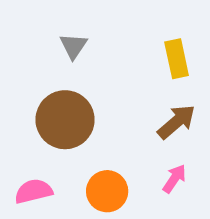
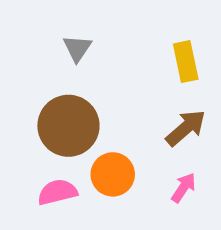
pink semicircle: (33, 191) -> (57, 192), moved
orange circle: (107, 191) -> (113, 174), moved

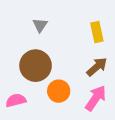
pink arrow: (184, 188) -> (96, 98), size x1.6
pink semicircle: (57, 192) -> (16, 100), moved

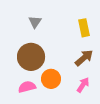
pink arrow: (96, 98) -> (83, 85), size x0.7
pink semicircle: (16, 100) -> (27, 87), moved

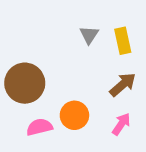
gray triangle: (35, 22) -> (89, 35), moved
brown circle: (31, 57) -> (25, 83), moved

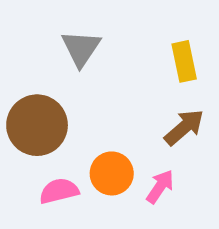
gray triangle: (89, 35) -> (81, 48), moved, size x1.4
pink arrow: (121, 124) -> (160, 187), moved

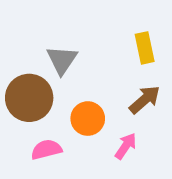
gray triangle: (81, 48) -> (62, 60), moved
orange circle: (112, 173) -> (88, 119), moved

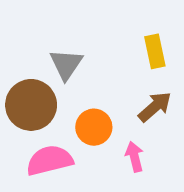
pink arrow: (126, 146) -> (134, 157), turned -48
pink semicircle: (46, 150) -> (50, 160), size x1.4

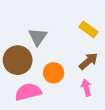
yellow rectangle: (155, 51) -> (88, 29), turned -42
pink arrow: (134, 157) -> (86, 88), moved

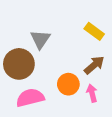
orange circle: (54, 73) -> (68, 84), moved

